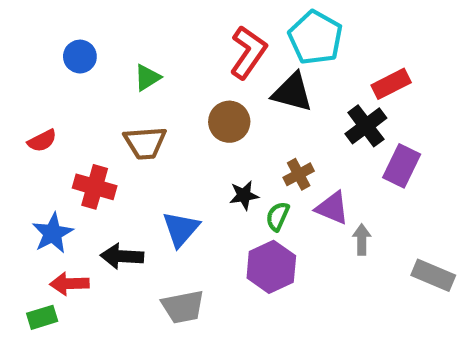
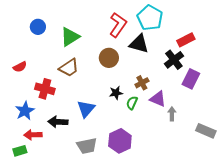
green triangle: (147, 78) -> (70, 37), size x1.5
brown trapezoid: (145, 143) -> (69, 68), turned -30
purple hexagon: (271, 267) -> (120, 141), moved

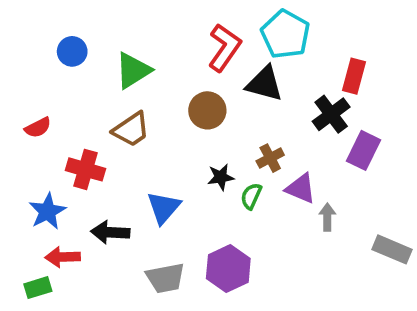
red rectangle: (186, 40) -> (354, 76), turned -48

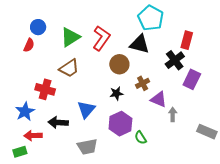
red L-shape: (224, 48) -> (101, 38), moved
brown circle: (207, 110) -> (119, 64), moved
red semicircle: (38, 128) -> (29, 45), moved, turned -40
green semicircle: (251, 196) -> (141, 138), moved, turned -56
purple hexagon: (228, 268) -> (120, 124), moved

